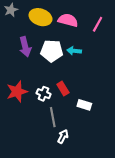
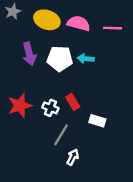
pink line: (98, 24) -> (113, 28), turned 63
gray line: (53, 117) -> (61, 135), turned 42

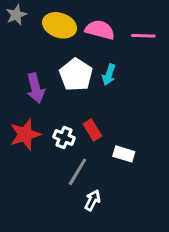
purple arrow: (29, 54) -> (36, 88), moved
white pentagon: (60, 59) -> (76, 75), turned 30
cyan arrow: (86, 59) -> (109, 75), turned -77

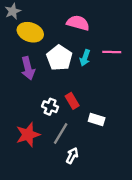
yellow ellipse: (60, 25) -> (30, 32), moved
pink line: (143, 36) -> (112, 52), moved
red star: (25, 134) -> (28, 135), moved

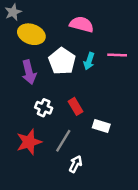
white cross: (50, 107) -> (44, 108), moved

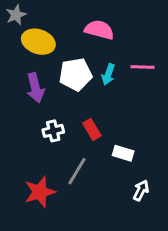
white pentagon: (62, 61) -> (76, 74), turned 30
white cross: (44, 108) -> (53, 131), turned -35
red star: (29, 142) -> (40, 192), moved
white arrow: (75, 164) -> (141, 190), moved

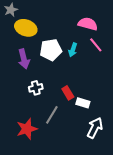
pink semicircle: (99, 30) -> (88, 24), moved
pink line: (142, 67) -> (96, 45), turned 49
red rectangle: (92, 129) -> (68, 93), moved
white arrow: (141, 190) -> (95, 128), size x1.5

